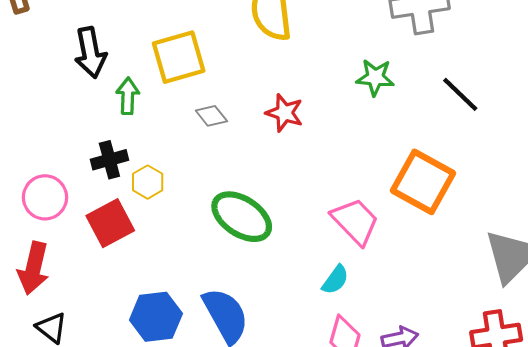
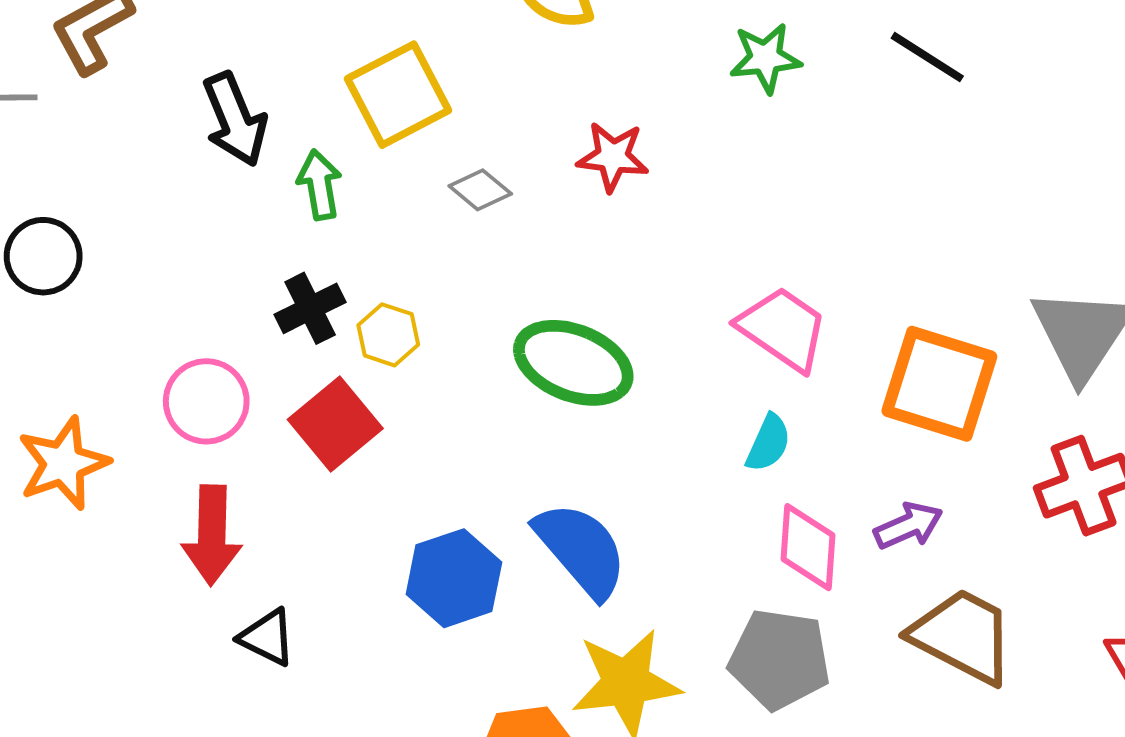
orange square: (423, 182) -> (939, 384), moved

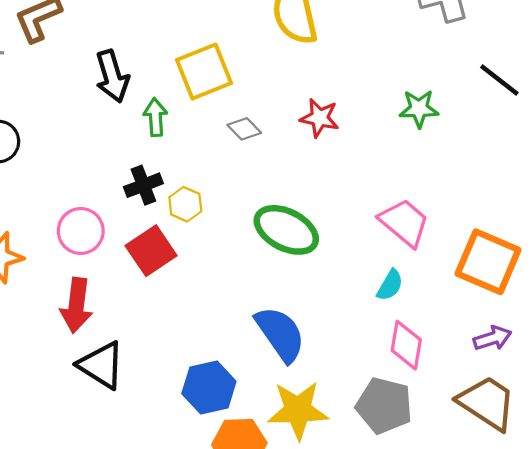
green star: (765, 58) -> (419, 109), moved
purple arrow: (908, 526) -> (493, 338), moved
blue hexagon: (454, 578) -> (209, 388), moved
black triangle: (267, 637) -> (101, 365), size x1.5

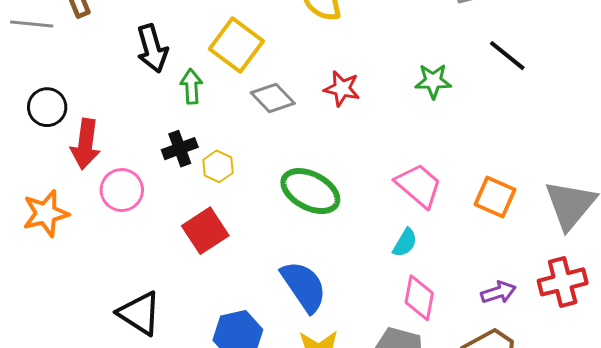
yellow square: (204, 72) -> (236, 45), turned -32
gray diamond: (244, 129) -> (273, 98), size x1.4
red square: (151, 251) -> (205, 231), moved
orange square: (488, 262) -> (495, 197), moved, size x0.7
red arrow: (76, 305) -> (85, 144), moved

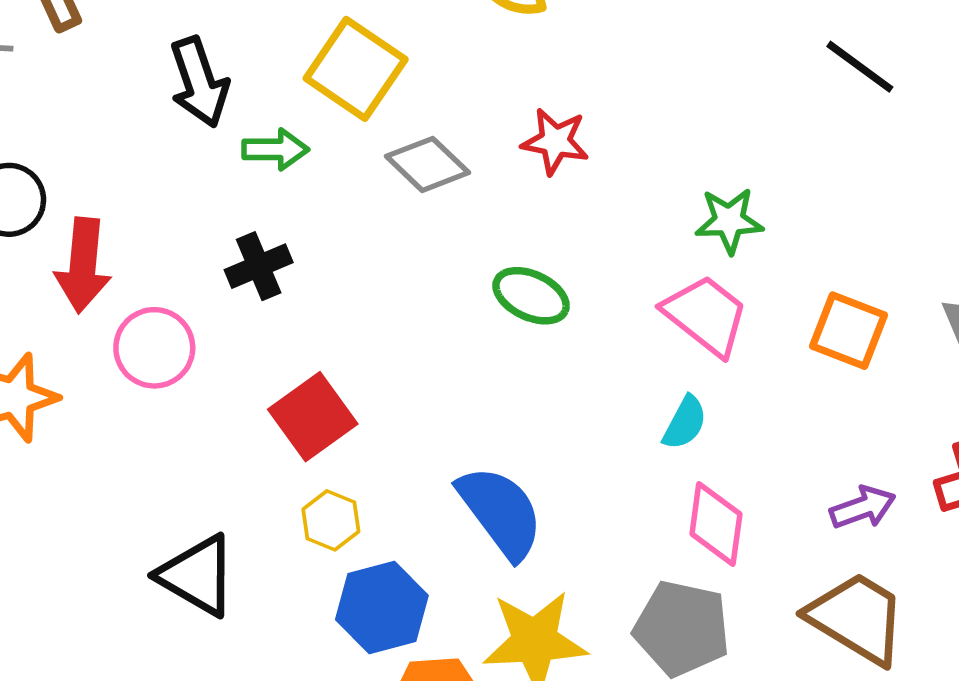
green star: (433, 81) -> (729, 221), moved
green arrow: (191, 86) -> (275, 149), turned 96
yellow hexagon: (218, 166) -> (331, 520), moved
green ellipse: (310, 191) -> (531, 296), moved, size x0.7

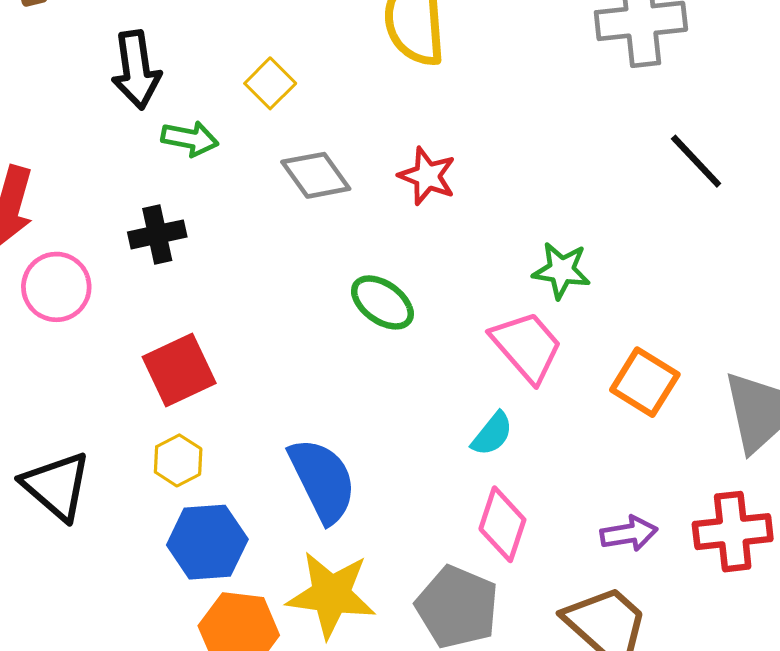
yellow square: (356, 69) -> (270, 83), size x0.6

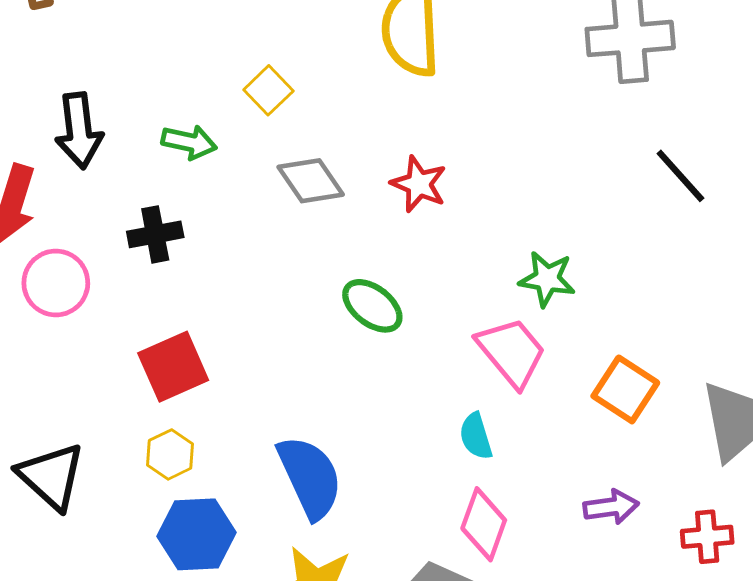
black arrow: (136, 70) -> (79, 131), moved
cyan semicircle: (492, 434) -> (476, 436), turned 123
red cross: (733, 532) -> (707, 537), size x0.7
purple arrow: (629, 534) -> (611, 507), moved

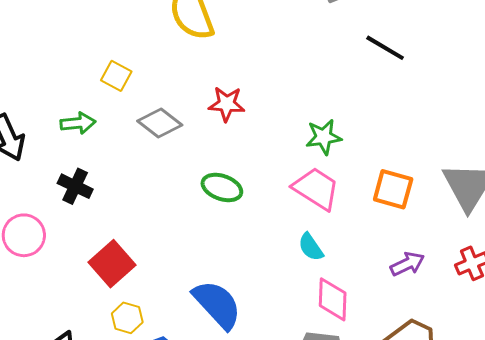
black cross: (155, 234) -> (75, 186), turned -36

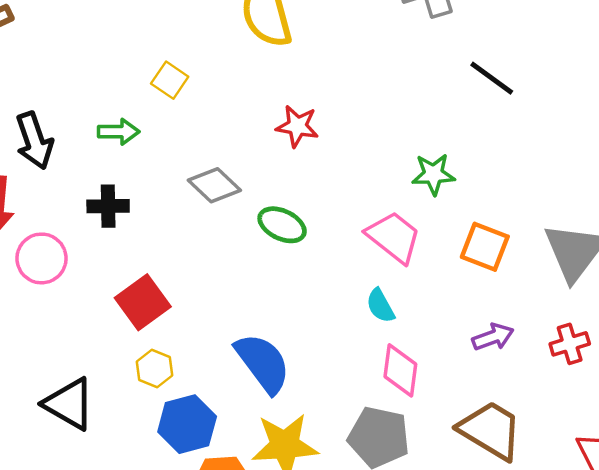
gray diamond: (160, 123) -> (214, 185), moved
green star: (324, 137) -> (433, 174), moved
black cross: (75, 186) -> (108, 206), turned -32

